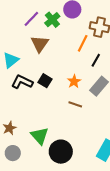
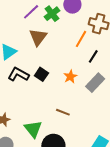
brown line: (75, 104) -> (63, 112), moved

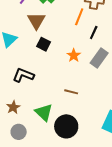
black L-shape: (18, 74) -> (23, 75), moved
black square: (41, 74) -> (44, 44), moved

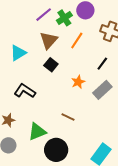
orange line: (79, 17) -> (77, 41), moved
green triangle: (44, 112) -> (37, 132), turned 42

